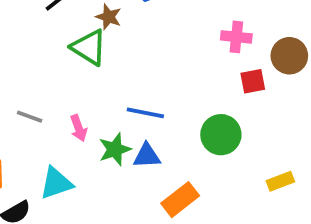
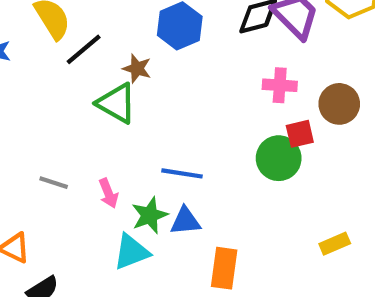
green circle: (221, 135) -> (279, 158), moved
cyan triangle: (56, 183) -> (131, 252), moved
orange rectangle: (180, 200) -> (224, 268), turned -42

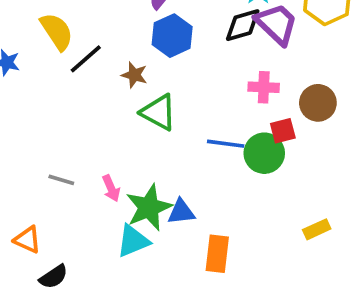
green triangle: (117, 103) -> (159, 112), moved
blue line: (182, 173) -> (226, 144), moved
green star: (150, 215) -> (149, 207), size x1.4

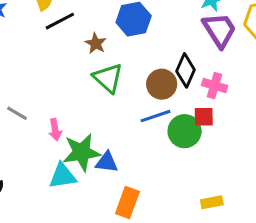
black diamond: (243, 25) -> (185, 70), moved, turned -64
pink cross: (264, 87) -> (215, 86), moved
brown circle: (318, 103) -> (162, 84), moved
blue line: (226, 144) -> (155, 116), turned -40

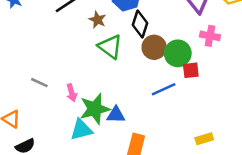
black diamond: (185, 70) -> (140, 24), moved
pink cross: (215, 86) -> (210, 36), moved
blue line: (155, 116) -> (164, 89), moved
green circle: (185, 131) -> (178, 53), moved

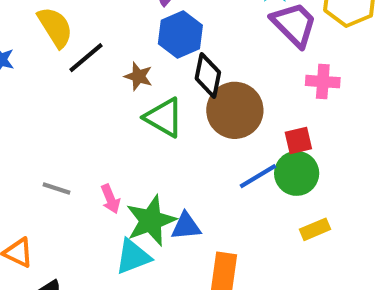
brown circle: (154, 47) -> (235, 110), size x1.4
green circle: (178, 53) -> (297, 173), moved
yellow rectangle: (204, 139) -> (315, 229), moved

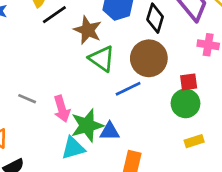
black diamond: (208, 75) -> (155, 18), moved
brown star: (138, 76) -> (88, 30), size x1.5
blue line: (258, 176) -> (128, 89), moved
pink arrow: (110, 199) -> (62, 109), size x1.4

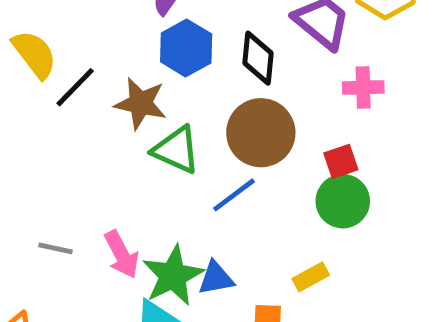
yellow rectangle: (194, 141) -> (311, 277), moved

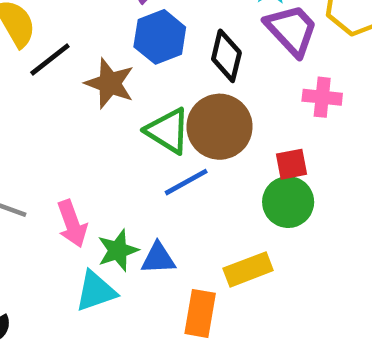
green triangle: (176, 150) -> (168, 131), moved
green star: (173, 276) -> (118, 250), size x0.7
yellow rectangle: (311, 277) -> (248, 269), size x1.4

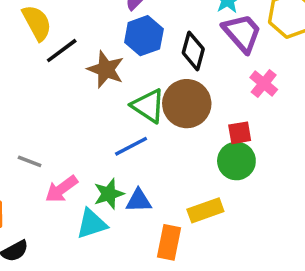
pink cross: (322, 97) -> (264, 84), turned 32
blue line: (186, 182) -> (131, 146), moved
pink arrow: (72, 224) -> (61, 189), moved, turned 72

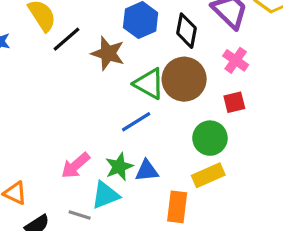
pink cross: (264, 84) -> (236, 60), moved
gray line: (30, 161) -> (80, 215), moved
green circle: (236, 161) -> (210, 138), moved

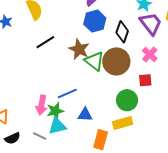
black line: (67, 39) -> (45, 42), moved
brown star: (108, 53) -> (79, 49), moved
blue line: (136, 122) -> (67, 94), moved
pink arrow: (76, 165) -> (42, 105), turned -48
green star: (119, 167) -> (55, 111), moved

